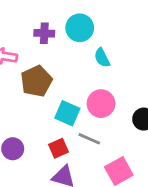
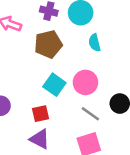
brown pentagon: (36, 81) -> (48, 44), moved
gray line: (89, 139) -> (90, 114), moved

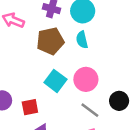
cyan semicircle: (95, 43) -> (82, 40), moved
red square: (40, 114) -> (30, 107), moved

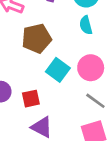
brown pentagon: (50, 41) -> (37, 38), moved

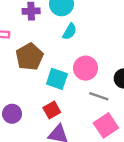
cyan semicircle: (86, 25) -> (70, 31), turned -119
red square: (31, 99) -> (52, 110), moved

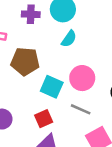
brown pentagon: (29, 57) -> (25, 61), turned 30
gray line: (99, 96) -> (81, 109), moved

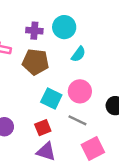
cyan semicircle: (69, 39) -> (78, 54), moved
brown pentagon: (25, 61) -> (35, 62), moved

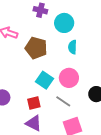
purple cross: (34, 31) -> (40, 10), moved
cyan semicircle: (78, 54) -> (72, 47), turned 136

